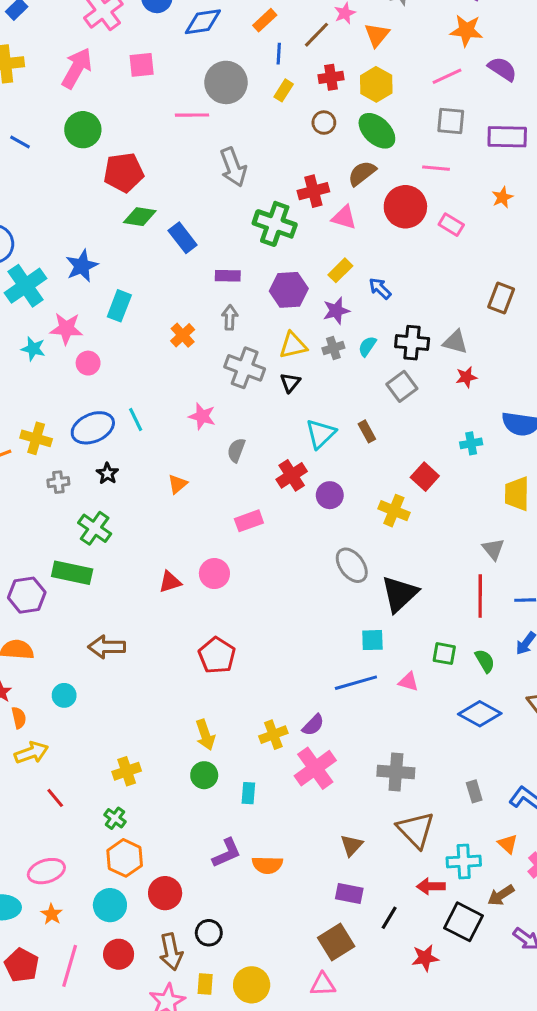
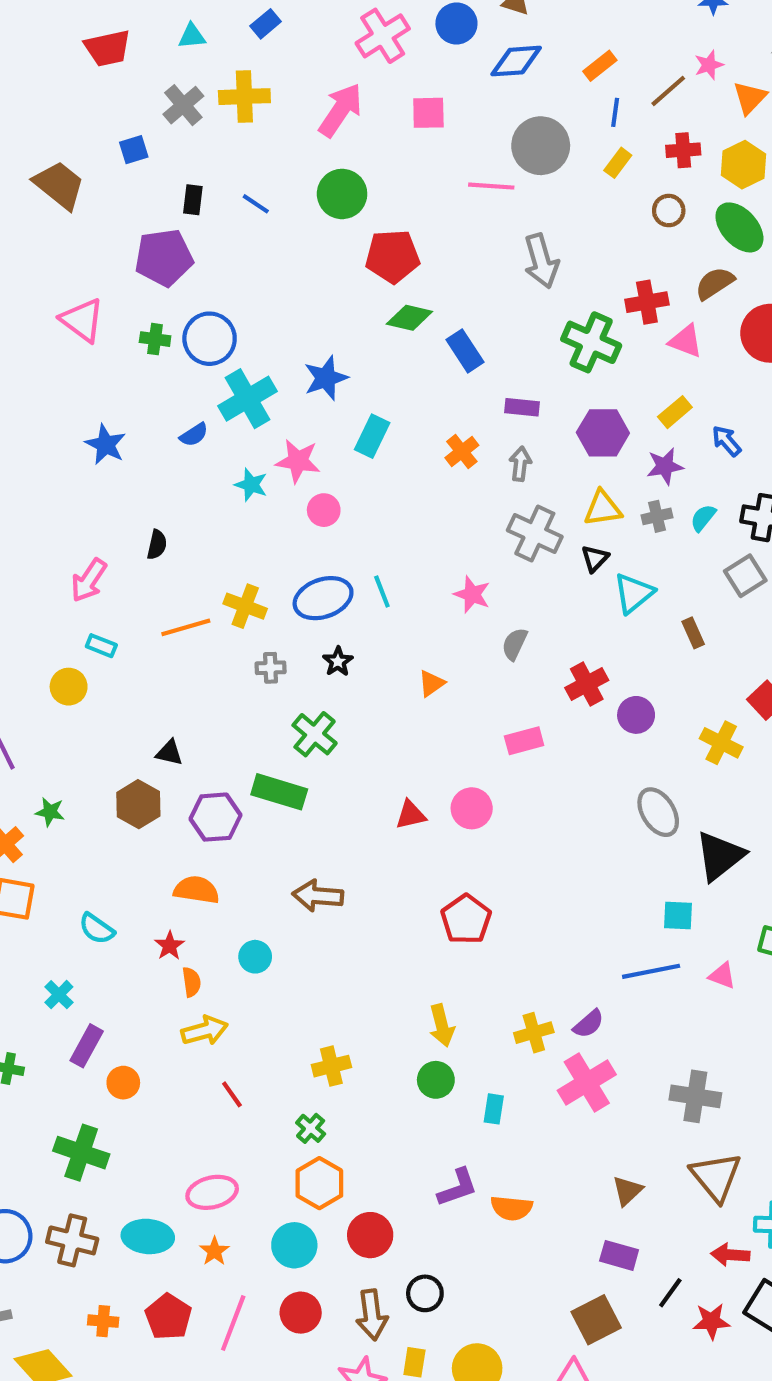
orange cross: (183, 335) -> (462, 451), moved
cyan triangle: (321, 434) -> (634, 593), moved
red star: (425, 958) -> (711, 1321), moved

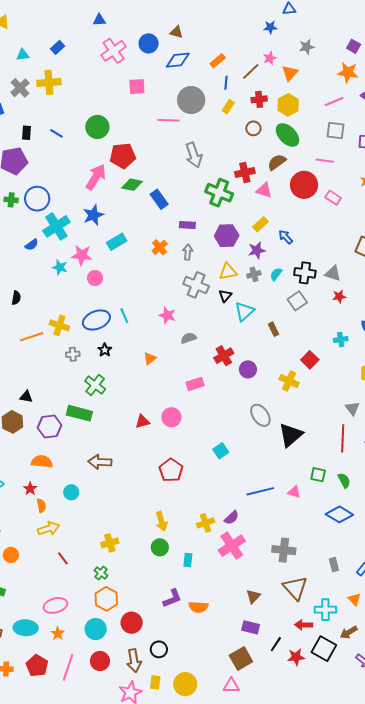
pink arrow: (340, 110) -> (96, 177), moved
cyan rectangle: (372, 436) -> (117, 242), turned 36
gray semicircle: (515, 644) -> (189, 338), turned 49
cyan square: (678, 915) -> (221, 451), moved, turned -35

